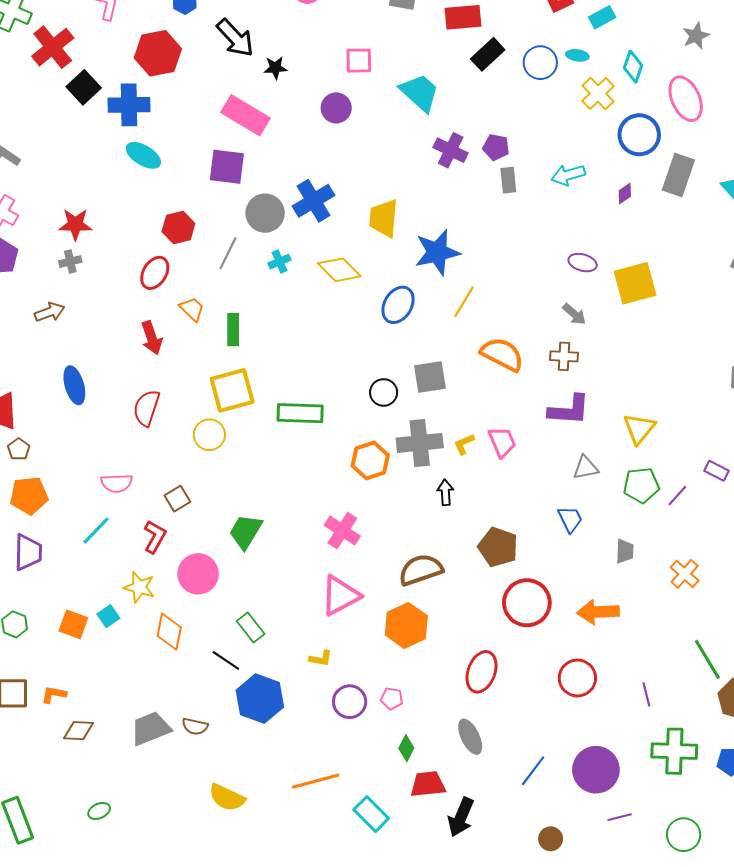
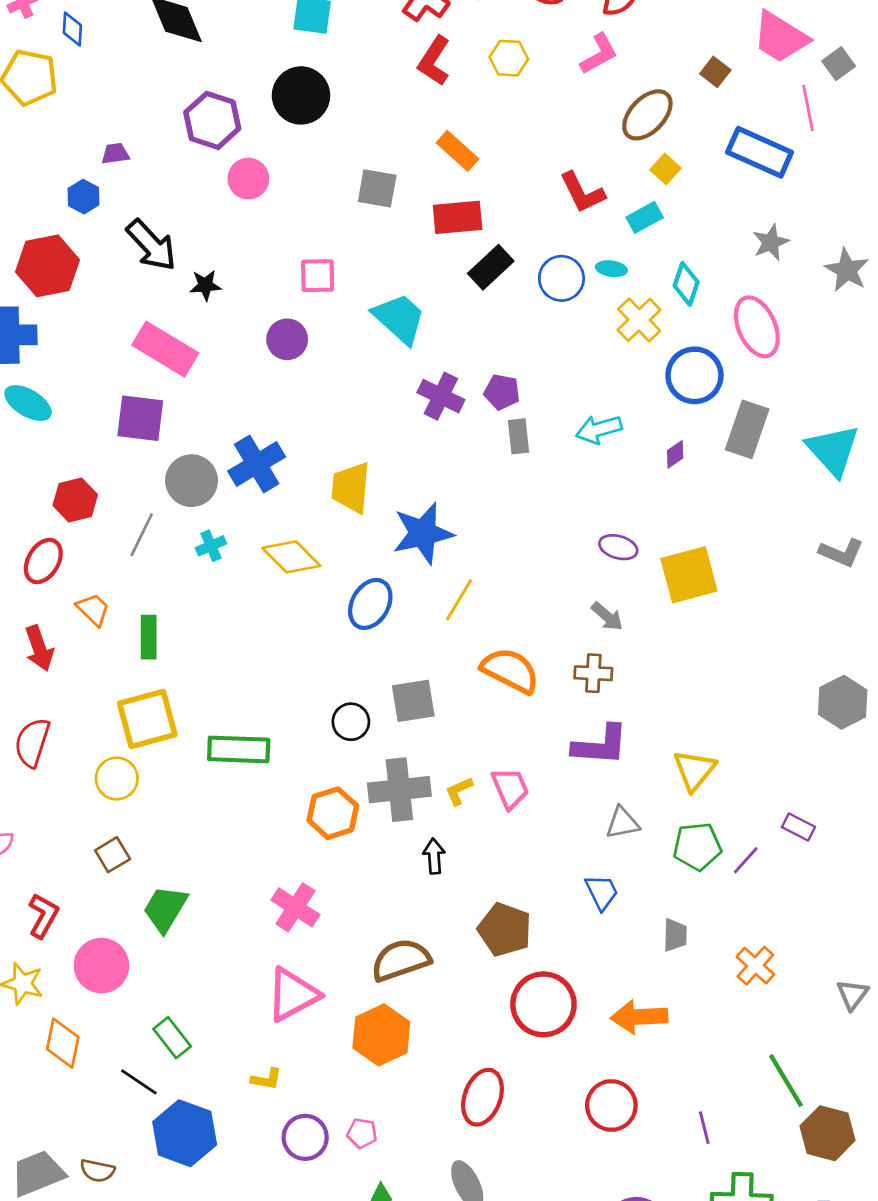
brown square: (177, 499) -> (113, 855), moved

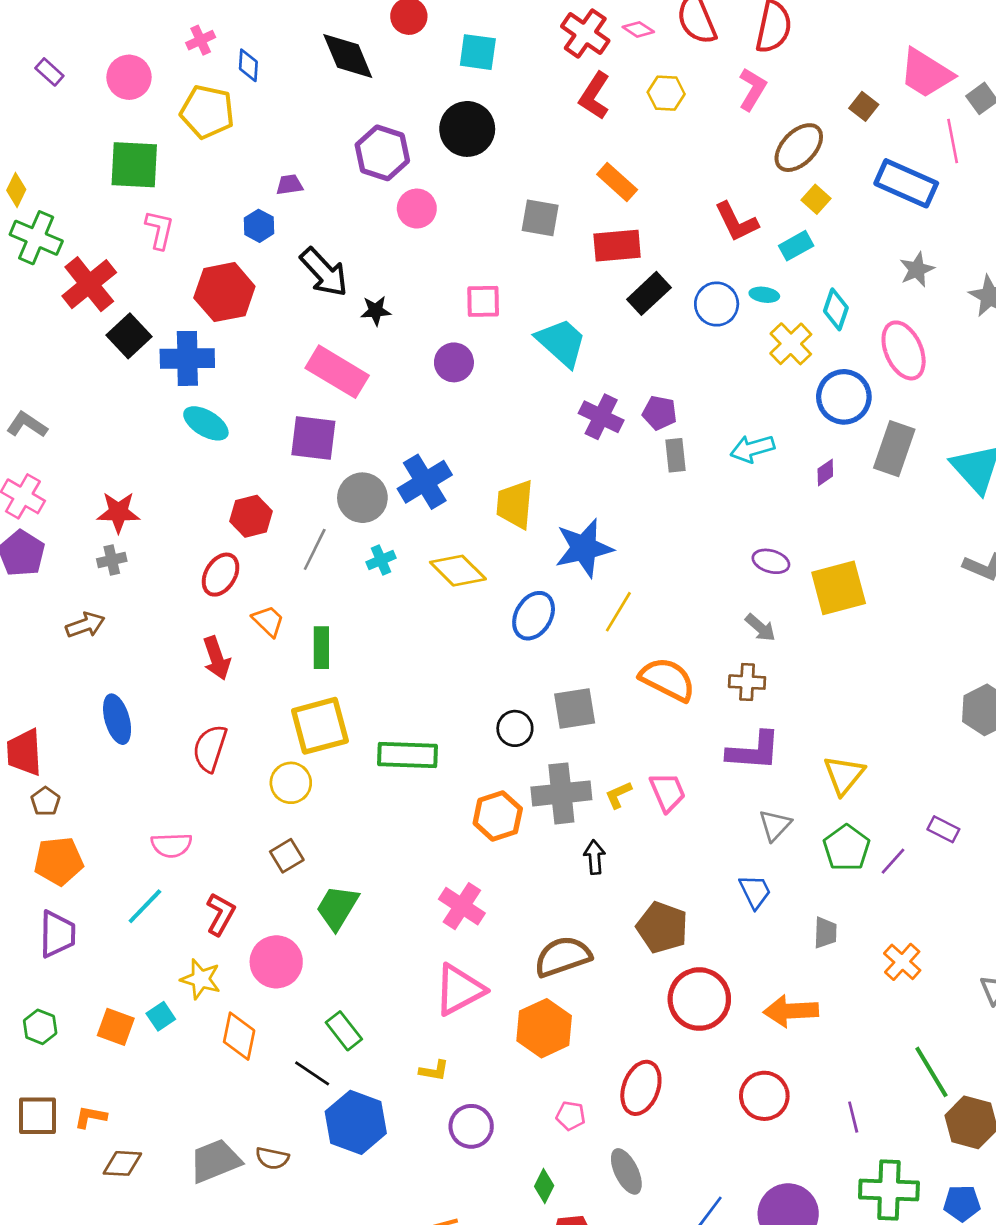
pink L-shape: (599, 54) -> (752, 89), turned -30
gray triangle: (622, 823) -> (775, 825), turned -36
green pentagon: (697, 846) -> (847, 848), turned -30
pink pentagon: (362, 1133) -> (571, 1116), moved

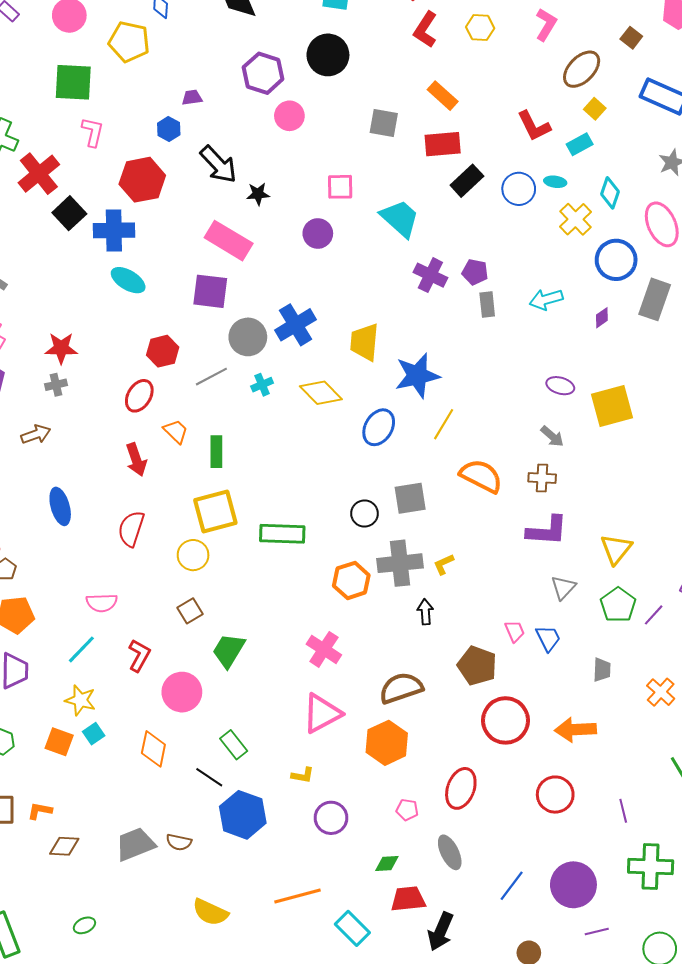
gray line: (315, 549) -> (211, 377), turned 36
pink trapezoid: (667, 792) -> (515, 631), moved, size x0.7
yellow star: (201, 979) -> (80, 700), moved
green diamond: (544, 1186) -> (387, 863), turned 60

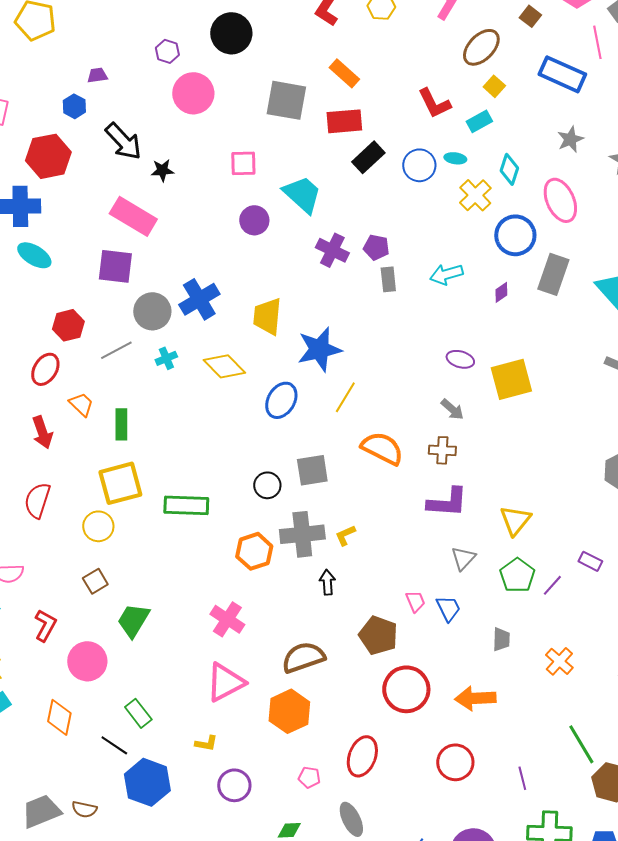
purple hexagon: (263, 73) -> (167, 51), size x0.6
pink circle: (289, 116) -> (193, 93), size x1.4
gray square: (384, 123) -> (286, 100), size x1.4
purple circle: (318, 233) -> (254, 220), moved

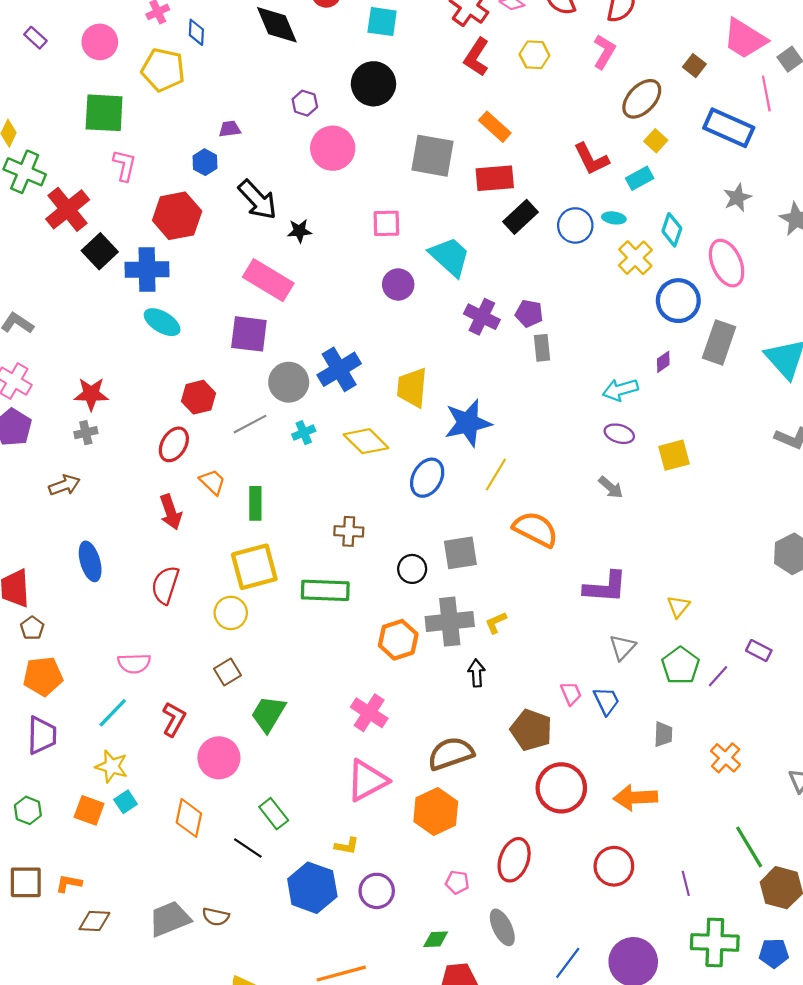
cyan arrow: (446, 274) -> (620, 390), moved
yellow square: (511, 379) -> (674, 455), size x0.7
brown cross: (442, 450) -> (349, 531), moved
yellow triangle: (515, 520) -> (678, 606), size x0.7
blue hexagon: (147, 782) -> (312, 888), moved

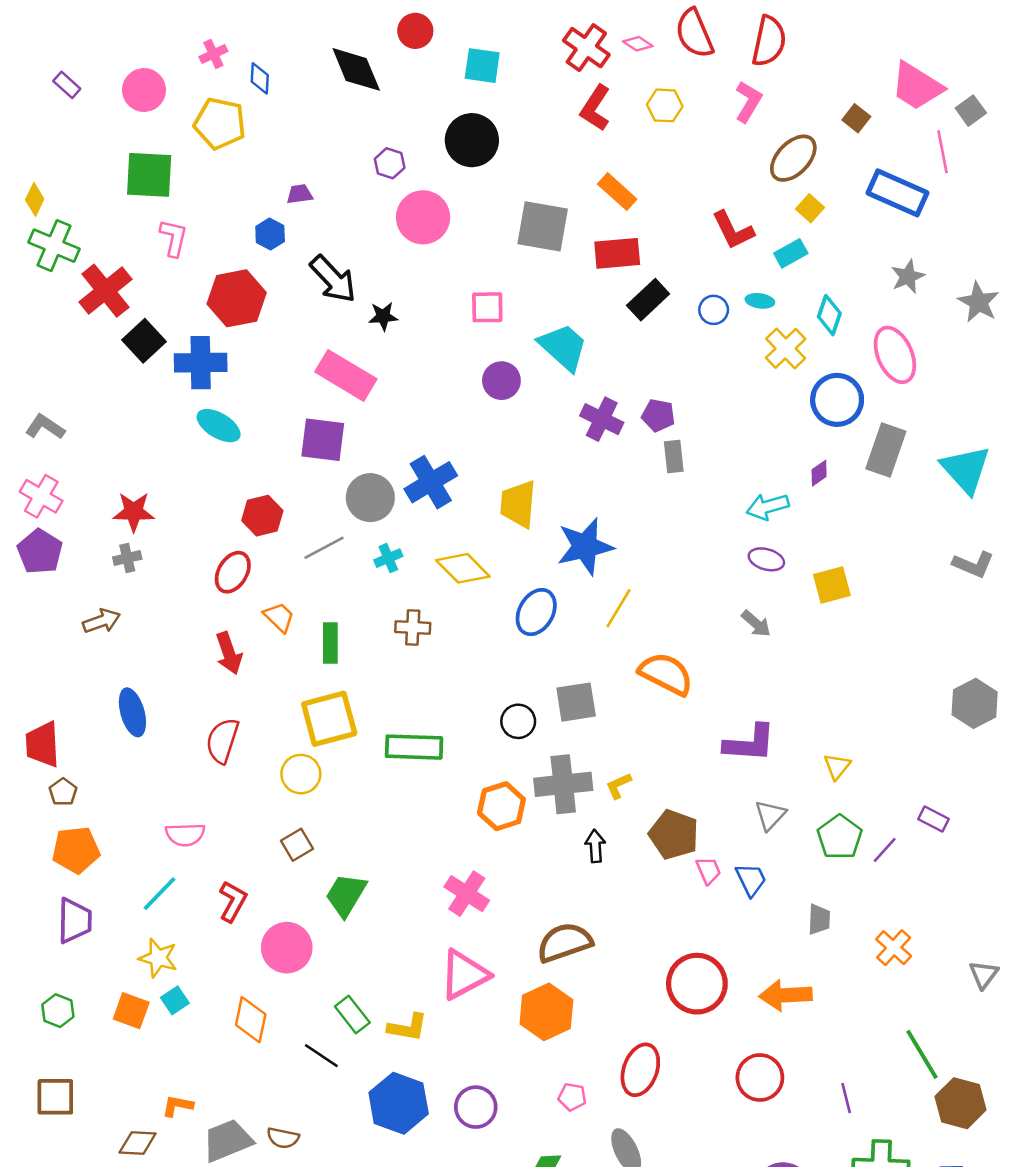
blue circle: (575, 225) -> (714, 310), size x0.7
brown cross: (349, 531) -> (413, 627), moved
brown pentagon: (531, 730) -> (674, 834), moved
yellow L-shape: (347, 846) -> (408, 1027), moved, size x1.4
orange L-shape: (69, 883) -> (177, 1106), moved

